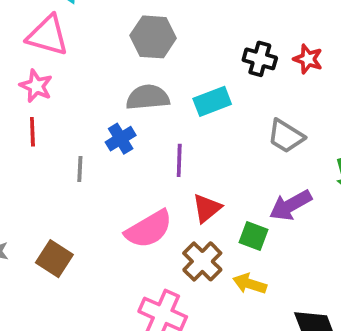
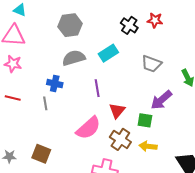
black cross: (260, 59) -> (129, 25), turned 30
red line: (32, 132) -> (13, 98), moved, turned -63
blue cross: (121, 139) -> (55, 84), moved, turned -35

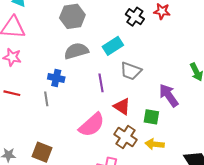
gray trapezoid: (151, 64) -> (131, 71), moved
purple arrow: (161, 100) -> (169, 95), turned 95
red triangle: (117, 111) -> (122, 107), turned -36

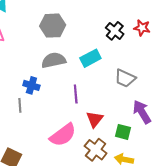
gray trapezoid: (131, 71) -> (125, 78), moved
red triangle: (122, 107) -> (95, 119), turned 30

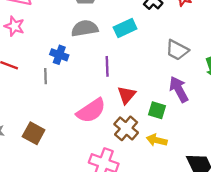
gray trapezoid: (125, 78) -> (177, 50), moved

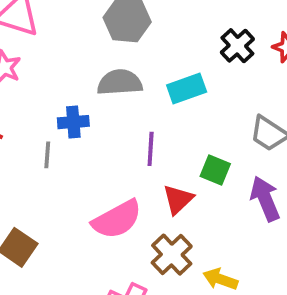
blue cross: (59, 55) -> (73, 122), turned -30
green square: (157, 110) -> (215, 170), moved

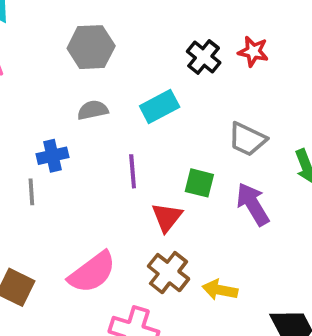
gray semicircle: (120, 82) -> (93, 110), size x0.7
pink semicircle: (117, 219) -> (92, 272), moved

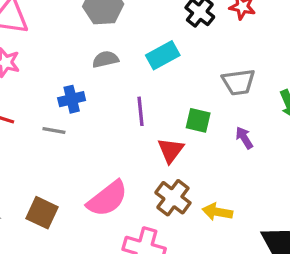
gray trapezoid: (247, 139) -> (238, 82), turned -32
gray line: (31, 192) -> (54, 131), turned -75
purple arrow: (253, 204) -> (244, 138), size x0.6

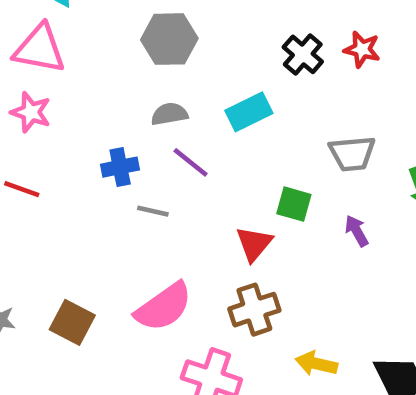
purple line: (141, 111) -> (191, 162), moved, turned -48
gray line: (54, 131) -> (153, 211), moved
brown cross: (173, 198) -> (254, 310), turned 32
yellow arrow: (217, 212) -> (316, 364), moved

